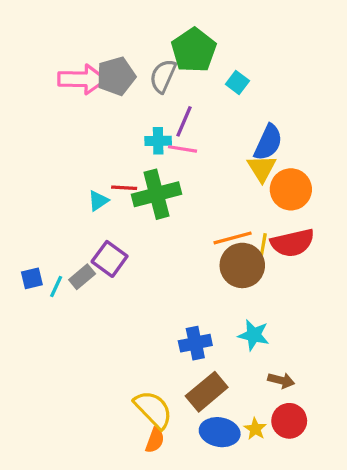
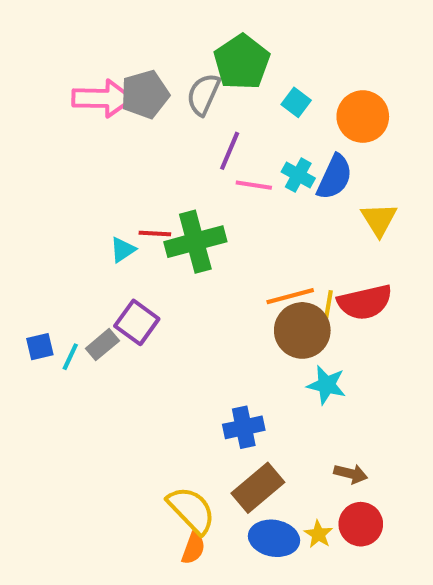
cyan cross: (158, 141) -> (298, 175), moved, turned 30
pink line: (182, 149) -> (254, 185), moved
yellow triangle: (262, 168) -> (379, 219), moved
orange circle: (291, 189) -> (363, 117), moved
cyan star: (254, 335) -> (326, 385), moved

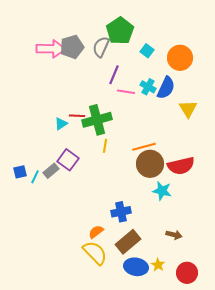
red semicircle: (365, 302) -> (181, 166), moved
yellow line: (328, 304) -> (105, 146), moved
red circle: (361, 524) -> (187, 273), moved
orange semicircle: (193, 548) -> (96, 232), moved, turned -147

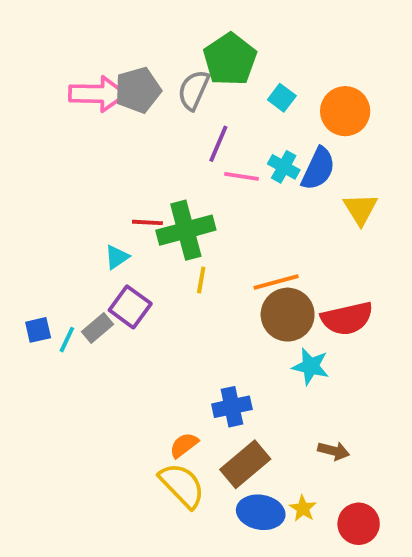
cyan triangle: (61, 124) -> (117, 257), moved

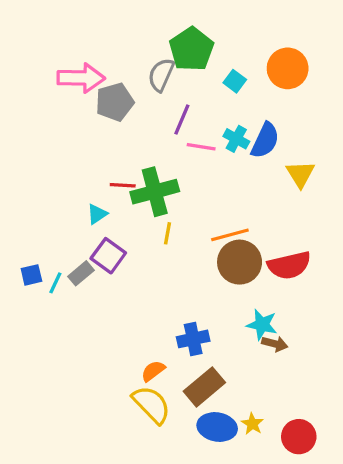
gray pentagon: (138, 90) -> (115, 102), moved
orange circle: (345, 111) -> (288, 68), moved
cyan star: (311, 366) -> (262, 325), moved
brown arrow: (334, 451) -> (275, 344), moved

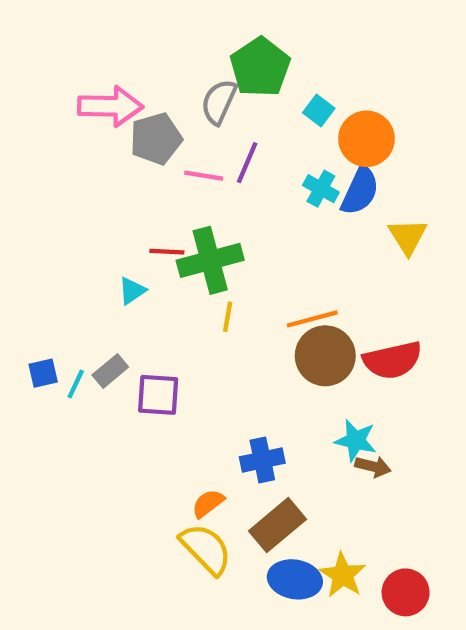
orange circle: (288, 68) -> (366, 139), moved
pink line: (201, 147) -> (204, 176), moved
purple square: (108, 256) -> (158, 395), moved, turned -32
yellow star: (252, 424) -> (343, 575), size x1.5

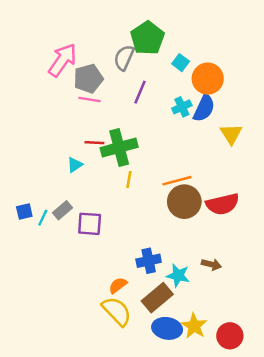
pink arrow: (110, 106) -> (62, 60), turned -56
pink line: (204, 176) -> (90, 99), moved
cyan cross: (321, 189) -> (182, 107), turned 36
cyan star: (356, 440) -> (178, 275), moved

